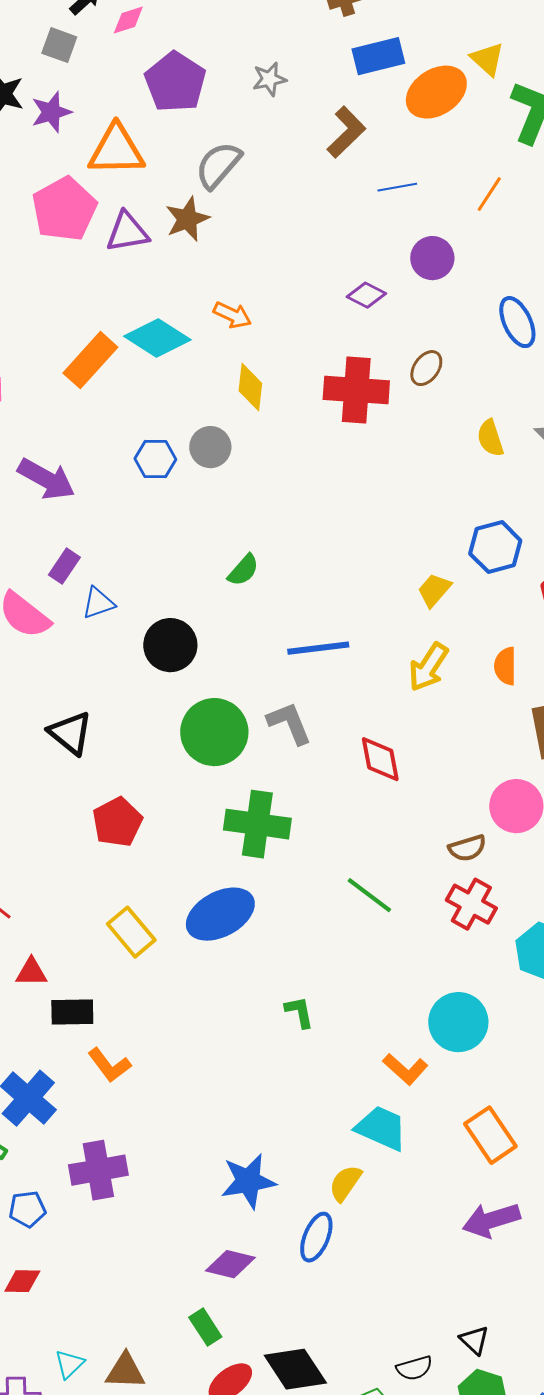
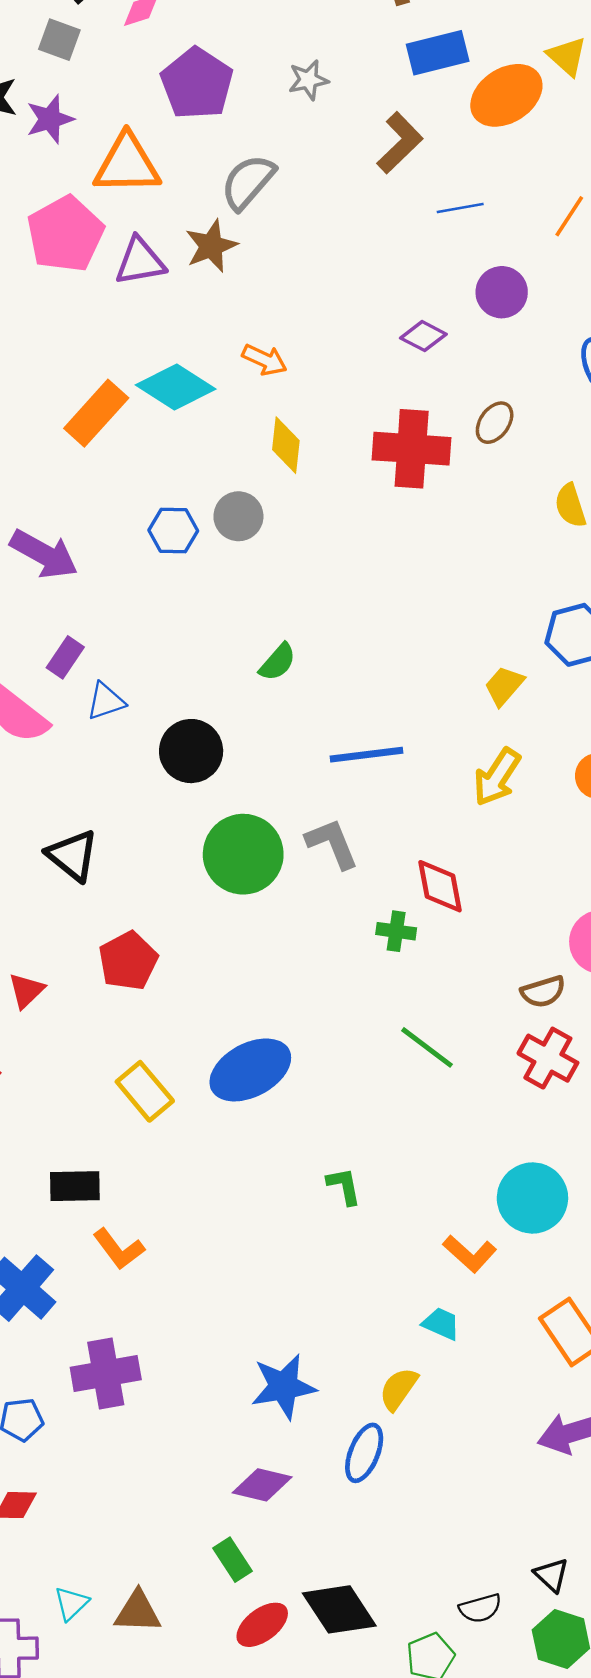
green cross: (257, 824) -> (396, 931), moved, size x0.5
red triangle: (31, 972) -> (26, 991), moved, turned -44
cyan trapezoid: (381, 1128) -> (441, 1324), size x0.6

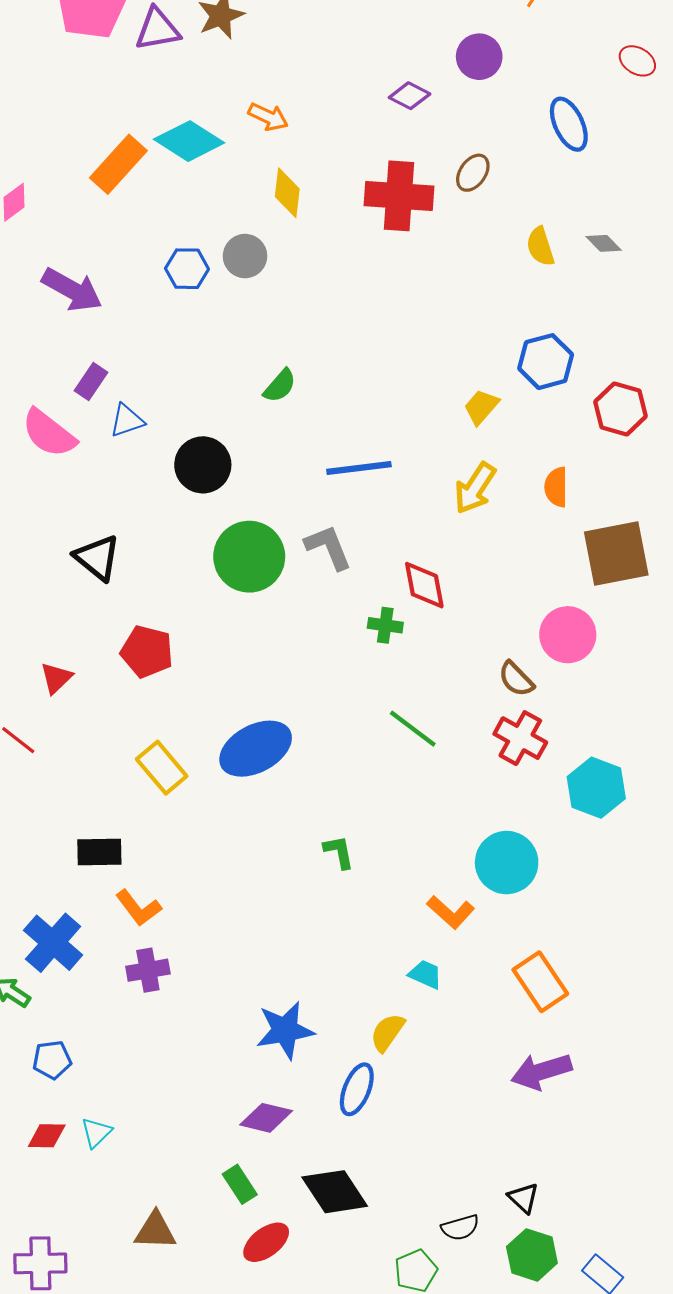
red pentagon: (128, 961) -> (147, 652), turned -30
brown semicircle: (543, 992) -> (516, 679), turned 63
purple cross: (106, 1373) -> (148, 970), moved, size x0.7
cyan triangle: (71, 1603) -> (96, 1133), moved
black diamond: (339, 1609) -> (335, 1192), moved

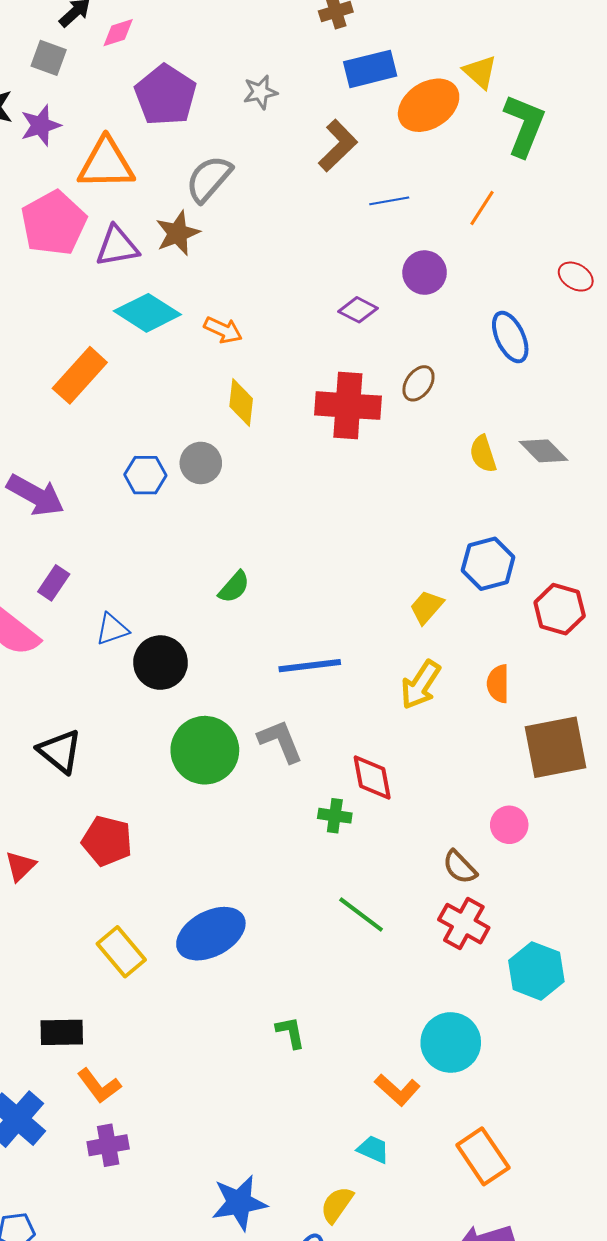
cyan diamond: (189, 141) -> (147, 313), moved
gray diamond: (604, 243) -> (543, 451), size x1.4
blue triangle: (127, 421) -> (112, 629), moved
pink circle: (568, 635) -> (509, 825), size x0.7

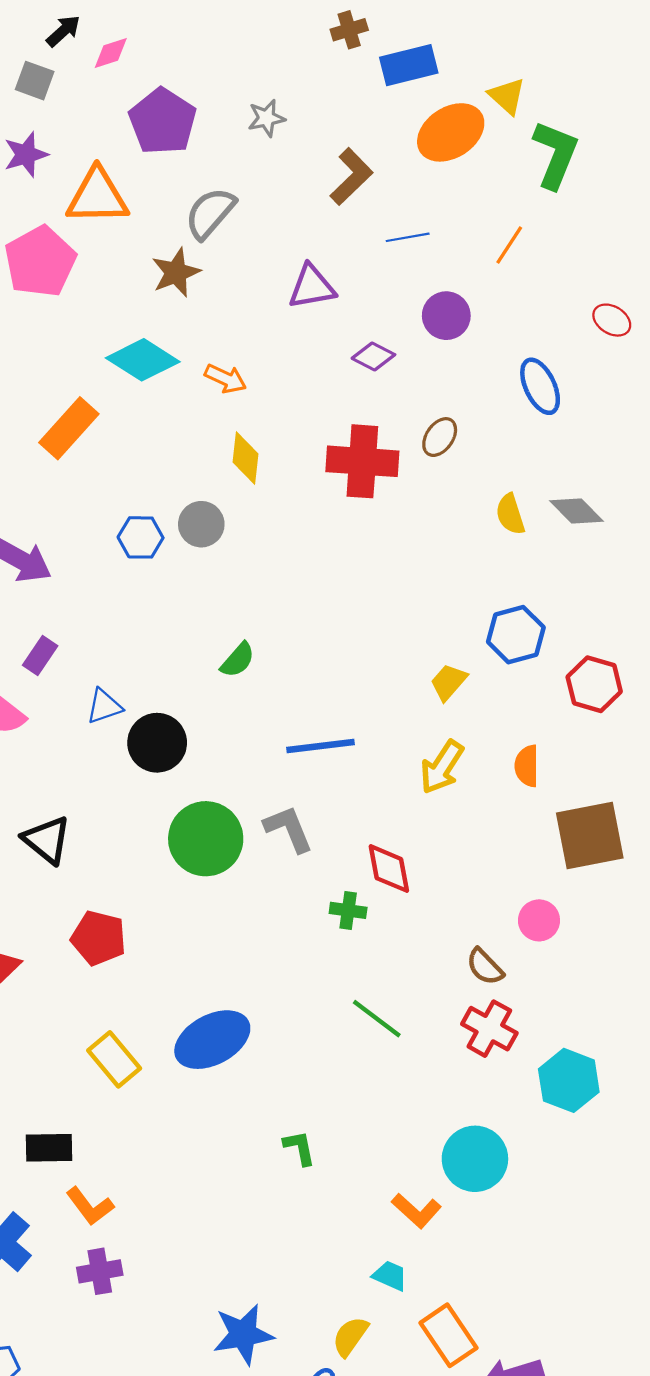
blue rectangle: (370, 69) -> (409, 65), moved
purple triangle: (117, 246) -> (312, 287), moved
orange rectangle: (483, 1156) -> (448, 1335), moved

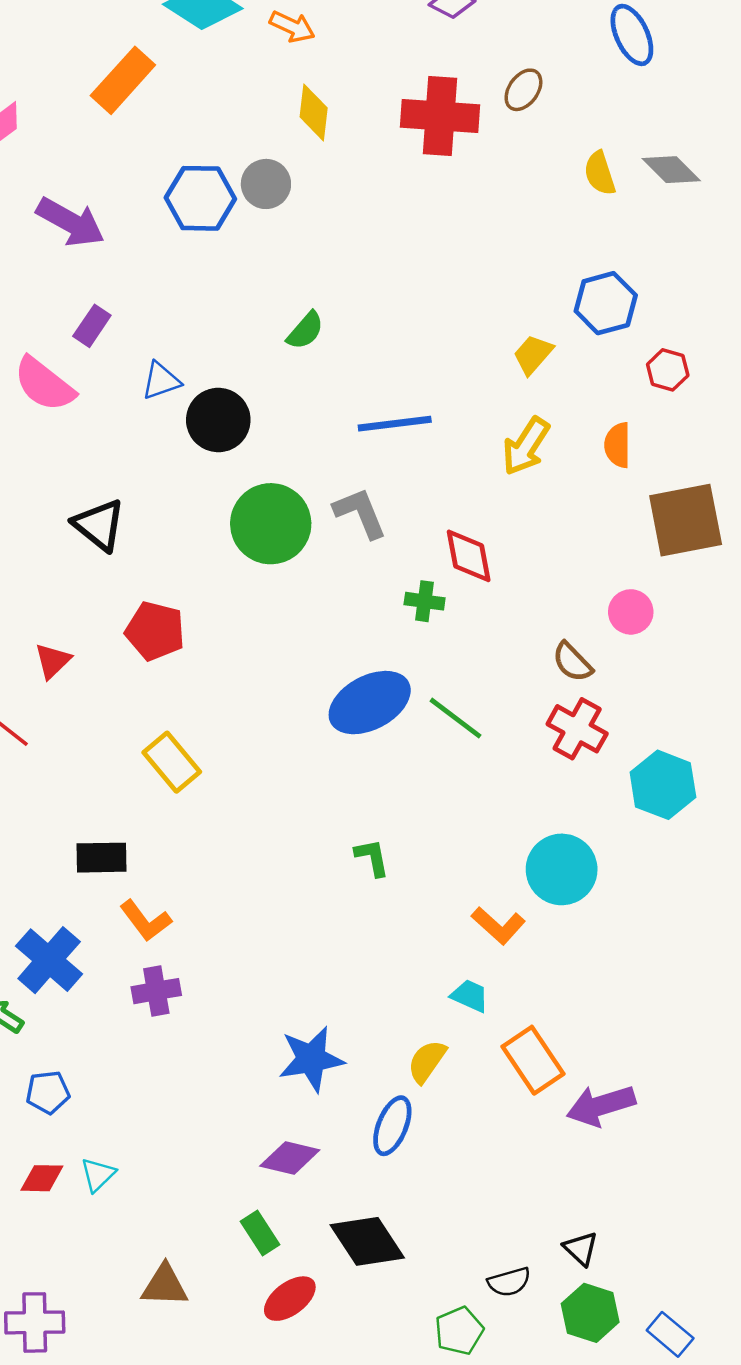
blue hexagon: (141, 537) -> (200, 198), size x1.4
red hexagon: (594, 684) -> (668, 370), moved, size x0.7
blue ellipse: (212, 1040) -> (370, 703), moved

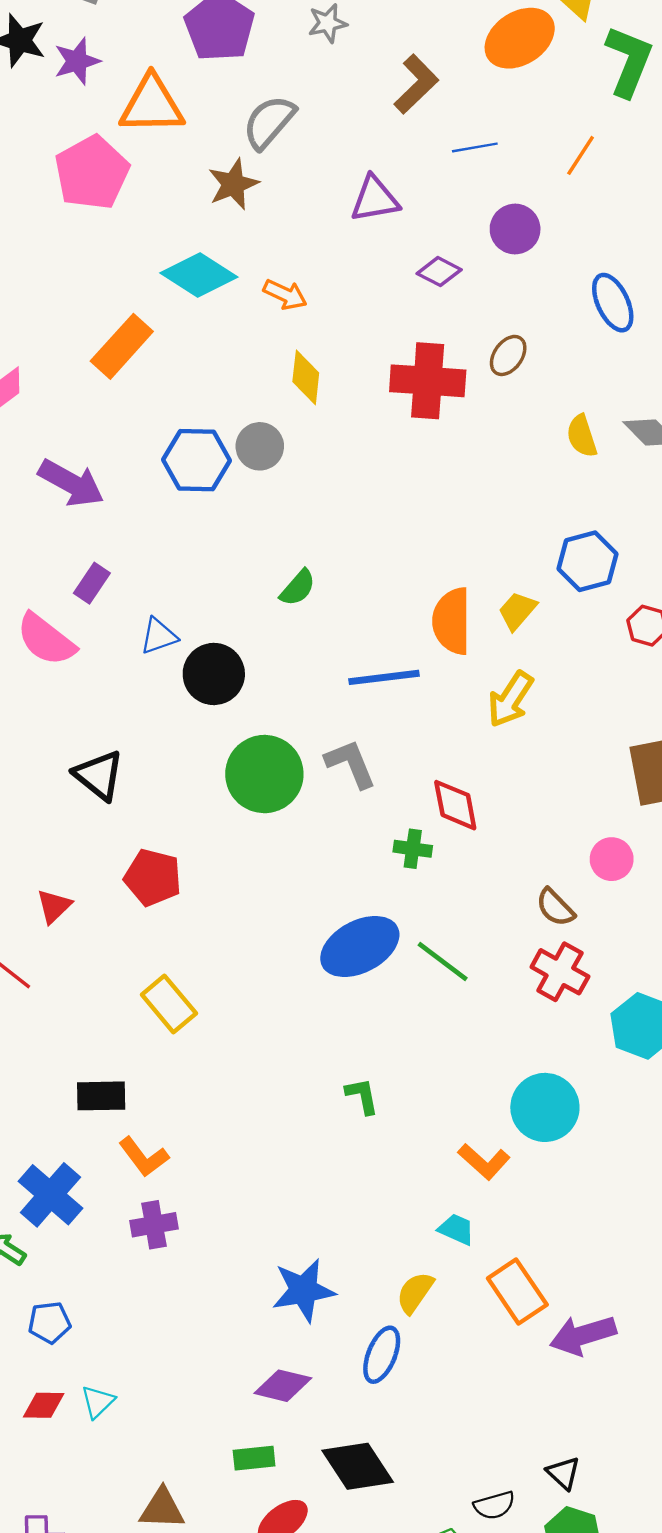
orange semicircle: (618, 445) -> (452, 621), moved, size x1.5
green rectangle: (260, 1233) -> (254, 1458), turned -63

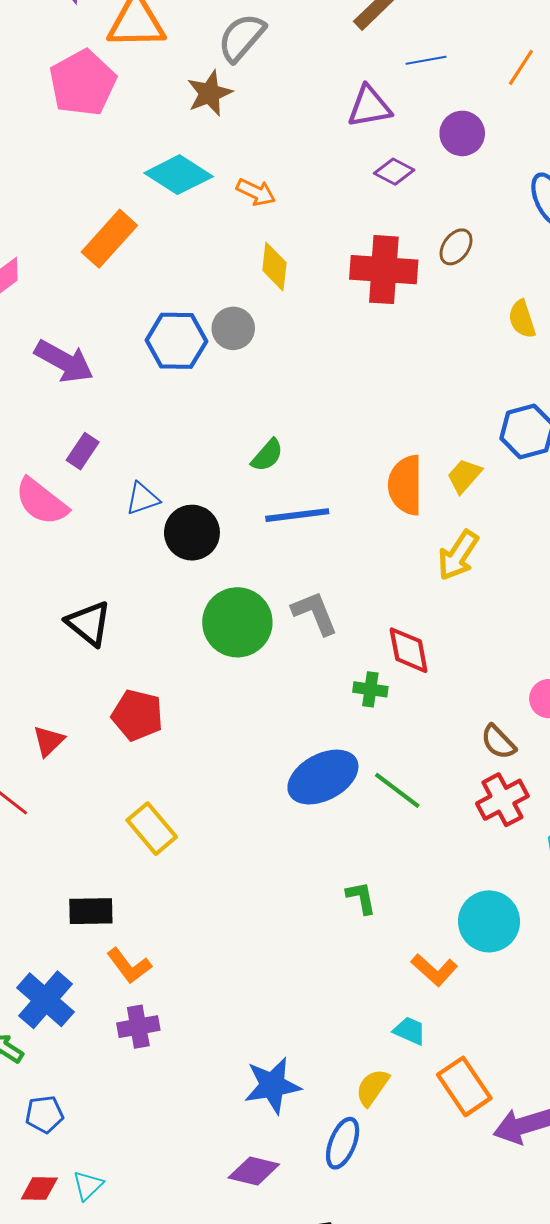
purple triangle: (375, 199) -> (369, 107), moved
blue line: (384, 677) -> (297, 515), moved
red cross: (560, 972) -> (502, 800), turned 33
green L-shape: (362, 1096) -> (361, 898), moved

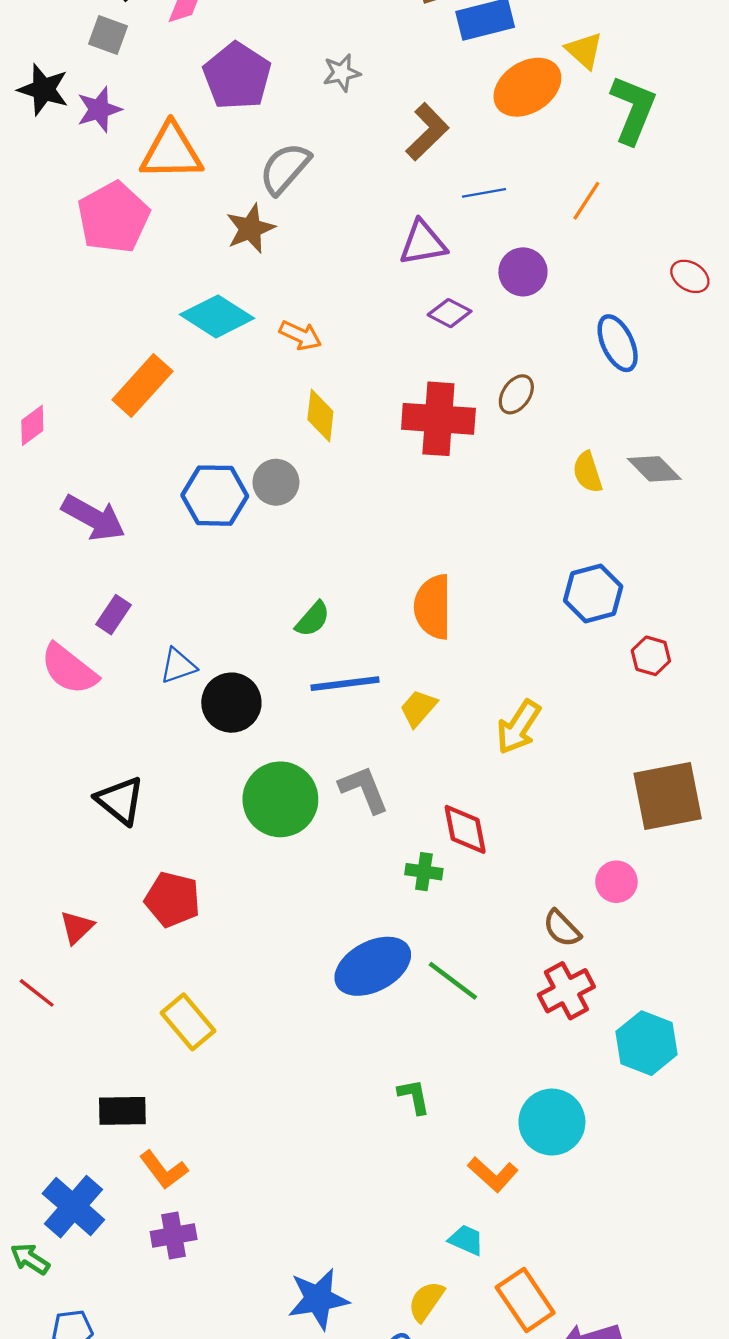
yellow trapezoid: (464, 476) -> (418, 708), moved
orange semicircle: (405, 485) -> (433, 607), moved

